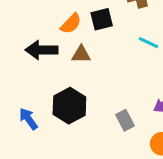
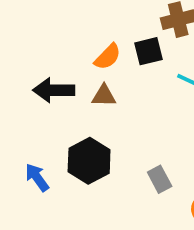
black square: (102, 19) -> (148, 51), moved
orange semicircle: (71, 24) -> (108, 57), moved

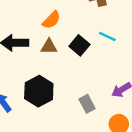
black square: (148, 51) -> (79, 45), moved, turned -36

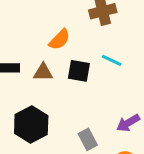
orange semicircle: (51, 20) -> (59, 40), moved
black square: (79, 45) -> (79, 71), turned -30

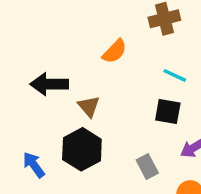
black square: (79, 71) -> (168, 112), moved
brown triangle: (43, 72) -> (89, 106), moved, turned 48

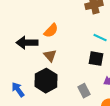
orange semicircle: (115, 51) -> (51, 31), moved

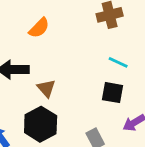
orange semicircle: (51, 31) -> (39, 28), moved

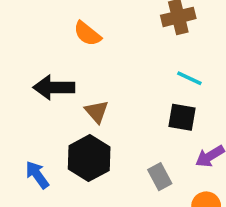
orange semicircle: (39, 28) -> (87, 34), turned 85

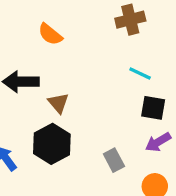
black square: (182, 117) -> (153, 108), moved

